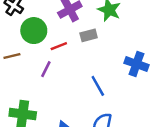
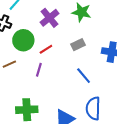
gray rectangle: (89, 35) -> (78, 45), moved

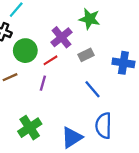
purple cross: (49, 18) -> (61, 37), moved
green cross: (27, 110) -> (30, 128), turned -30

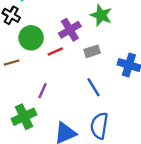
purple line: (43, 83) -> (42, 91), moved

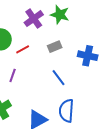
purple cross: (70, 30) -> (34, 19), moved
purple line: (42, 91) -> (13, 75), moved

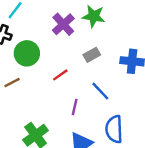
red line: (23, 49) -> (60, 75), moved
purple line: (13, 75) -> (75, 107), moved

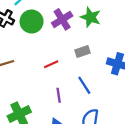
green circle: (27, 53) -> (32, 22), moved
purple line: (75, 107) -> (59, 95), turned -32

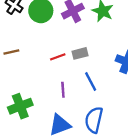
gray rectangle: (83, 51) -> (80, 53), moved

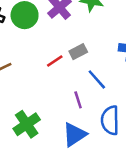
purple line: (63, 90) -> (78, 100), moved

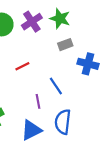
gray rectangle: (78, 52) -> (65, 45), moved

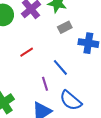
blue semicircle: (63, 122) -> (71, 100), turned -50

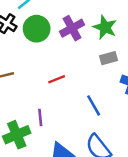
purple line: (45, 84) -> (40, 118), moved

